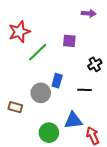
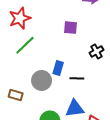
green line: (38, 52) -> (25, 45), moved
black line: (85, 90) -> (77, 78), moved

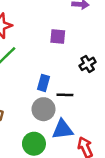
gray circle: (42, 80) -> (43, 109), moved

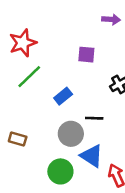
blue rectangle: (43, 83) -> (63, 96), moved, turned 35
blue triangle: (63, 129) -> (92, 156), turned 40

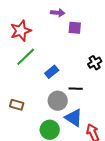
purple arrow: (111, 19) -> (58, 13), moved
purple square: (86, 55) -> (75, 28), moved

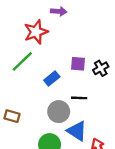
purple square: (75, 28) -> (78, 64), moved
red star: (21, 31) -> (36, 32), moved

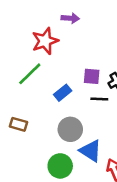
black line: (79, 98) -> (99, 99), moved
brown rectangle: (12, 116) -> (19, 124), moved

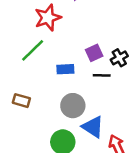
purple square: (92, 76) -> (94, 53), turned -30
blue rectangle: (63, 93) -> (65, 69), turned 36

